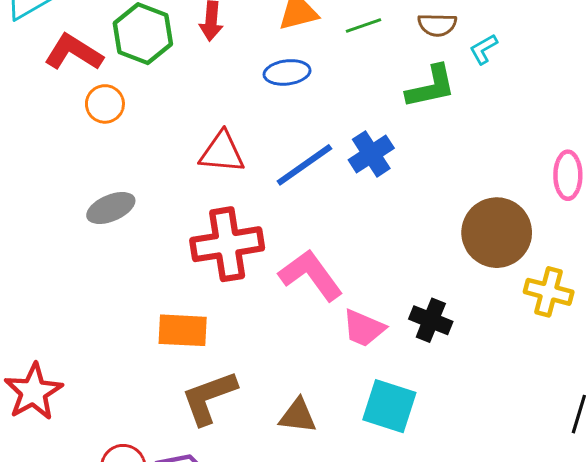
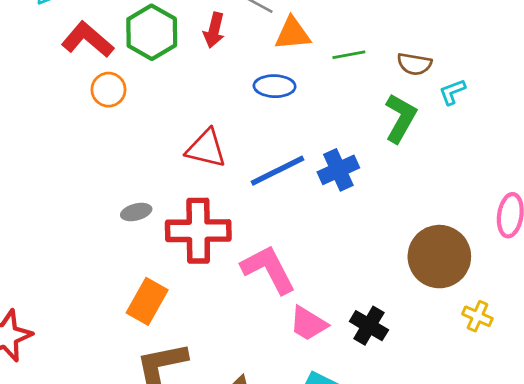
green L-shape: (431, 87) -> (401, 118), turned -57
gray ellipse: (111, 208) -> (136, 212), moved, size x0.7
yellow cross: (549, 292) -> (477, 316), size x0.7
orange rectangle: (183, 330) -> (147, 301), turned -72

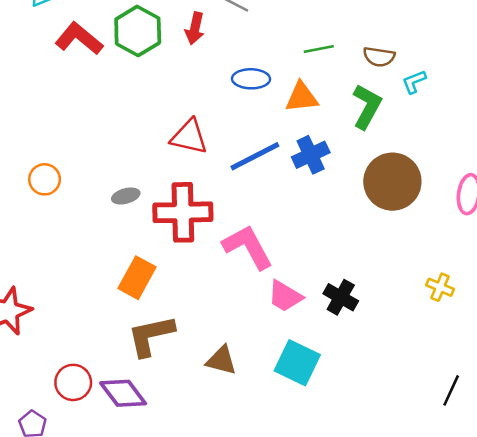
orange triangle: (292, 34) -> (302, 97), moved
orange circle: (108, 90) -> (45, 179), moved
brown circle: (439, 257) -> (392, 182), moved

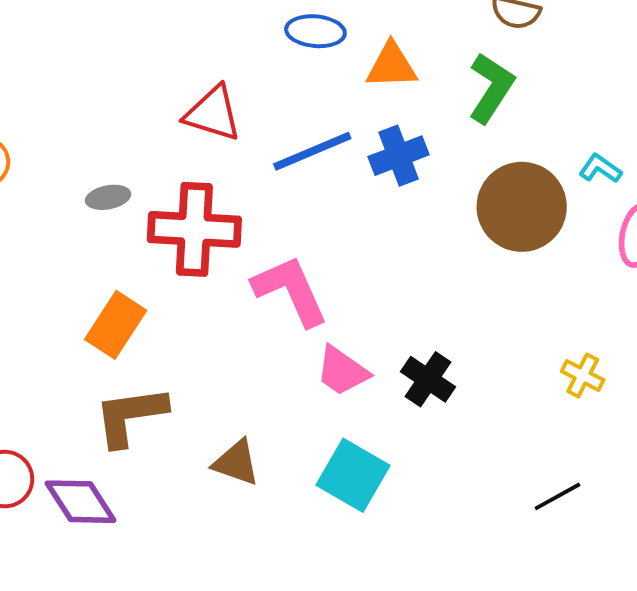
cyan L-shape: (414, 82) -> (600, 169), moved, turned 52
black line: (451, 390) -> (558, 496), moved, turned 32

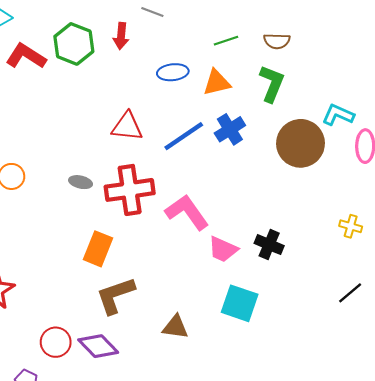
cyan L-shape: (600, 169) -> (338, 115), size x1.4
gray ellipse: (108, 197) -> (81, 182), turned 35
brown triangle: (236, 463) -> (175, 327), moved

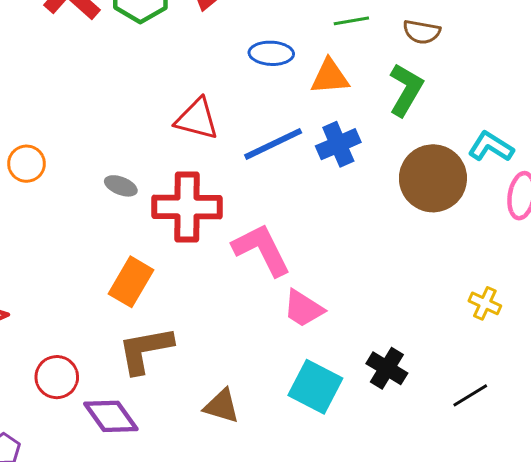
black cross: (269, 245) -> (387, 368), moved
red circle: (56, 342) -> (57, 377), moved

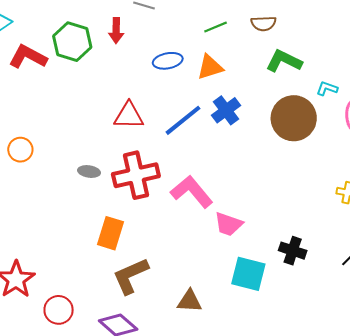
green L-shape: (406, 90) -> (284, 61), moved, turned -81
cyan L-shape: (491, 147) -> (327, 88), size x0.7
orange circle: (27, 164) -> (20, 150), moved
red circle: (57, 377) -> (59, 310), moved

